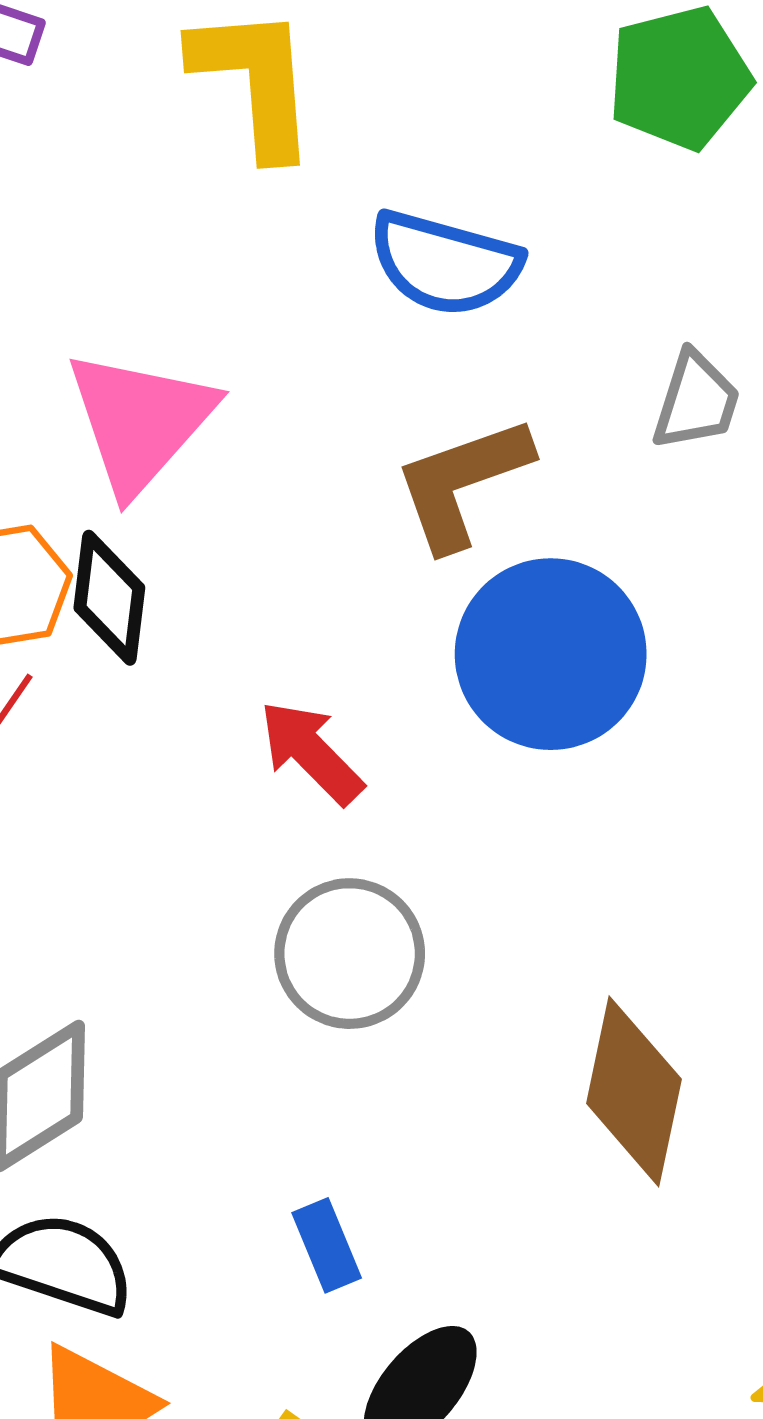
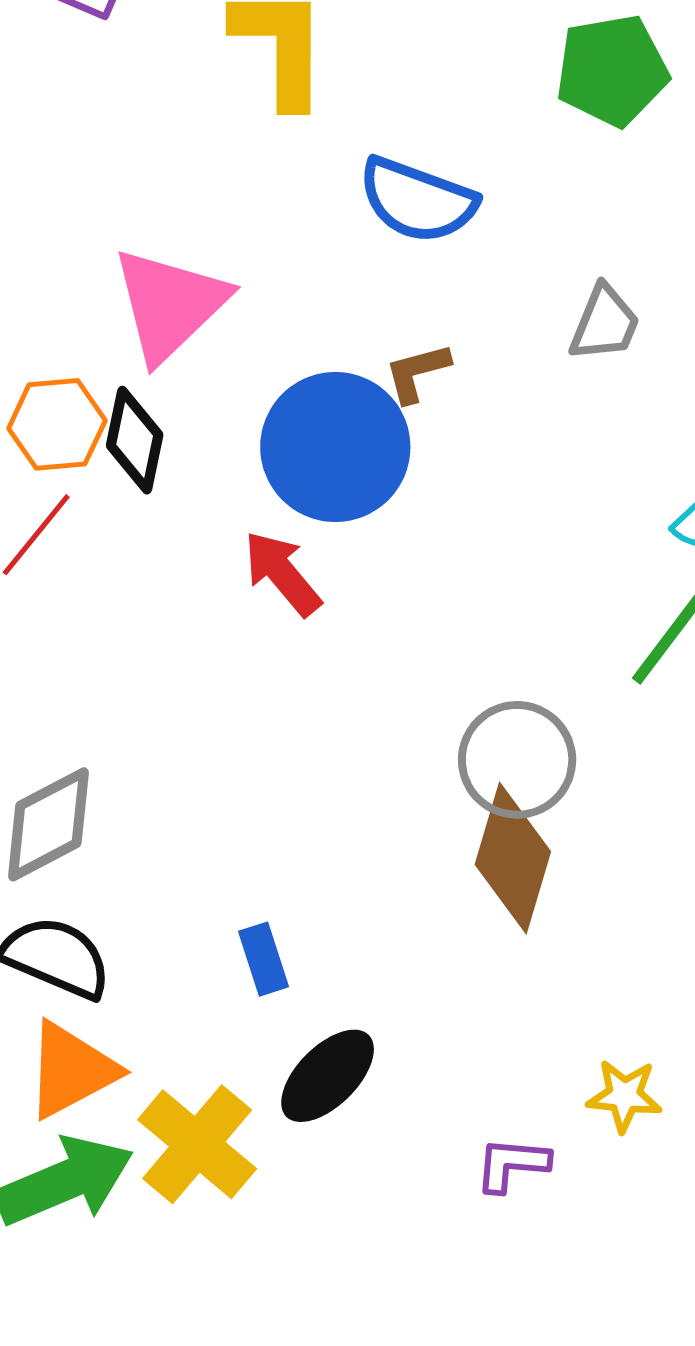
brown L-shape: (462, 483) -> (417, 373), size x0.6
blue circle: (551, 654) -> (335, 447), moved
gray circle: (350, 954) -> (517, 760), moved

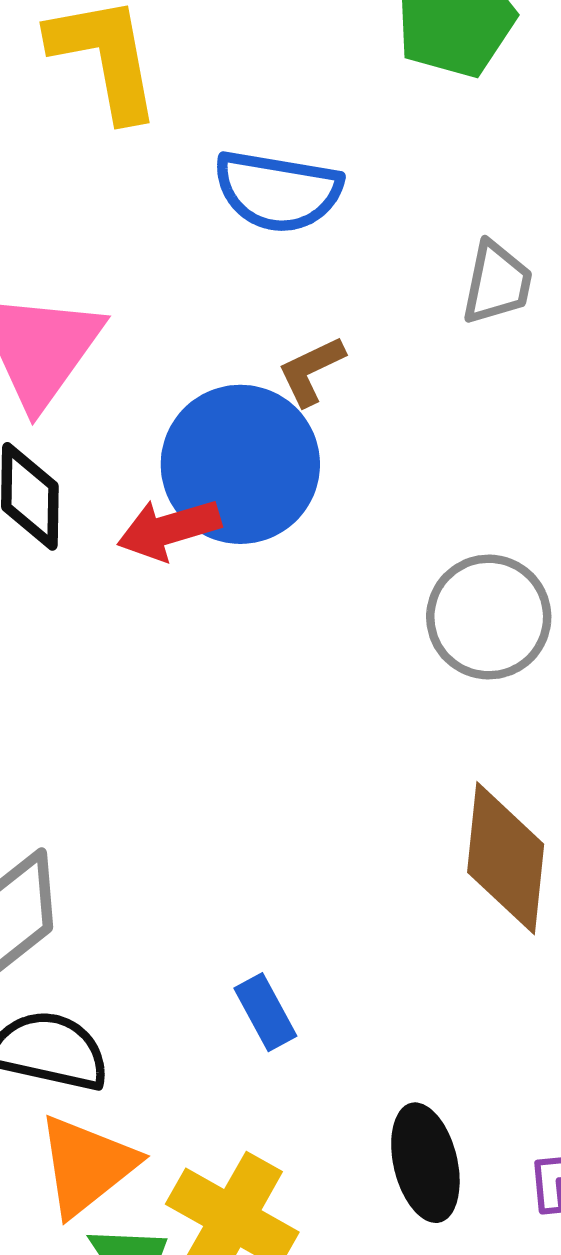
red arrow: (282, 573) -> (169, 529), moved, turned -56
gray circle: (517, 760) -> (489, 617), moved
black ellipse: (328, 1076) -> (425, 1163), moved, turned -48

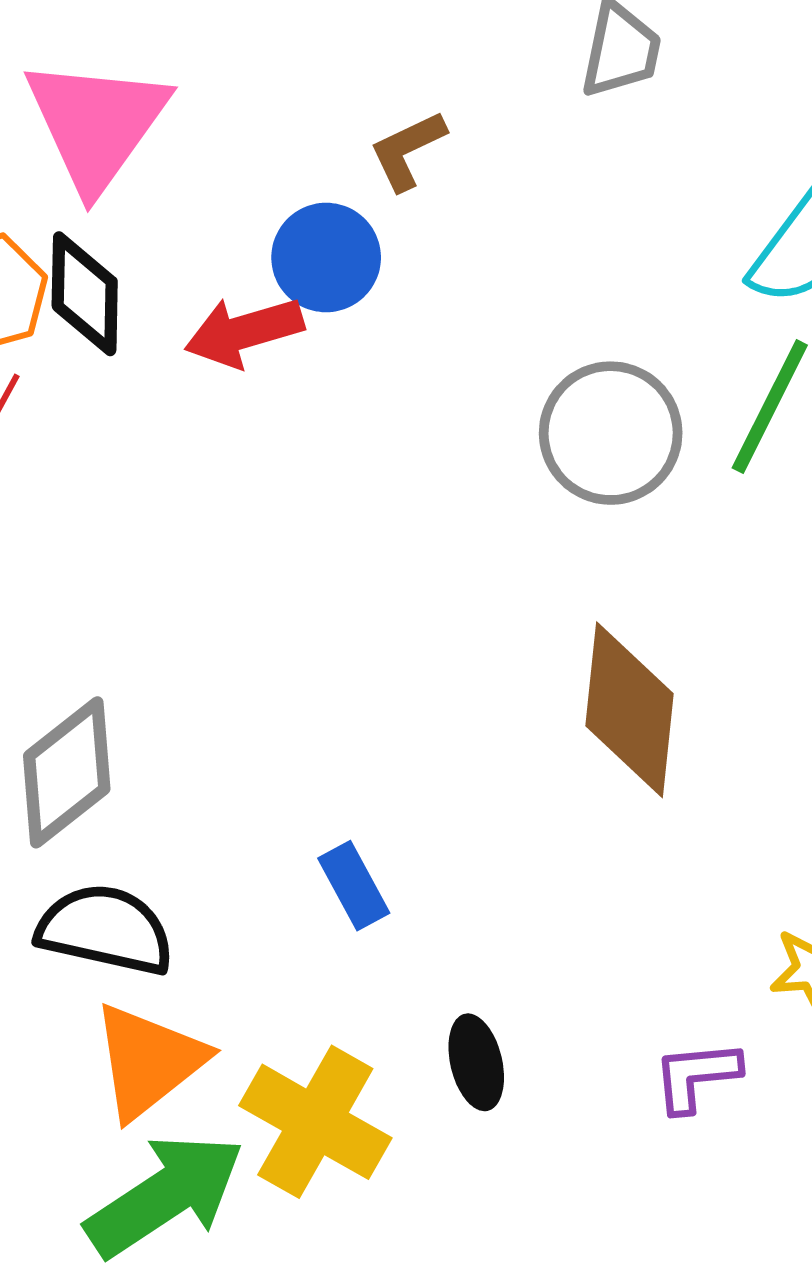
blue circle: (240, 464) -> (326, 258), size x0.6
black ellipse: (425, 1163) -> (476, 1062), moved, size x0.7

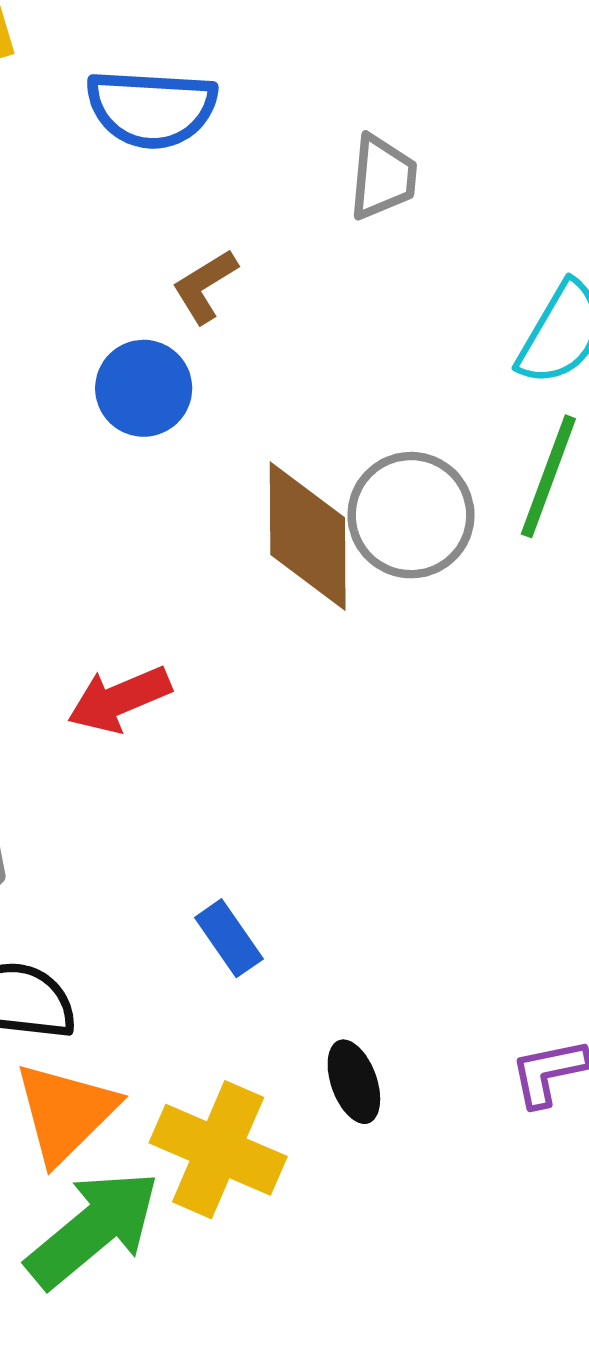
red arrow: (244, 332) -> (119, 699), moved
brown diamond: (629, 710) -> (308, 536), moved

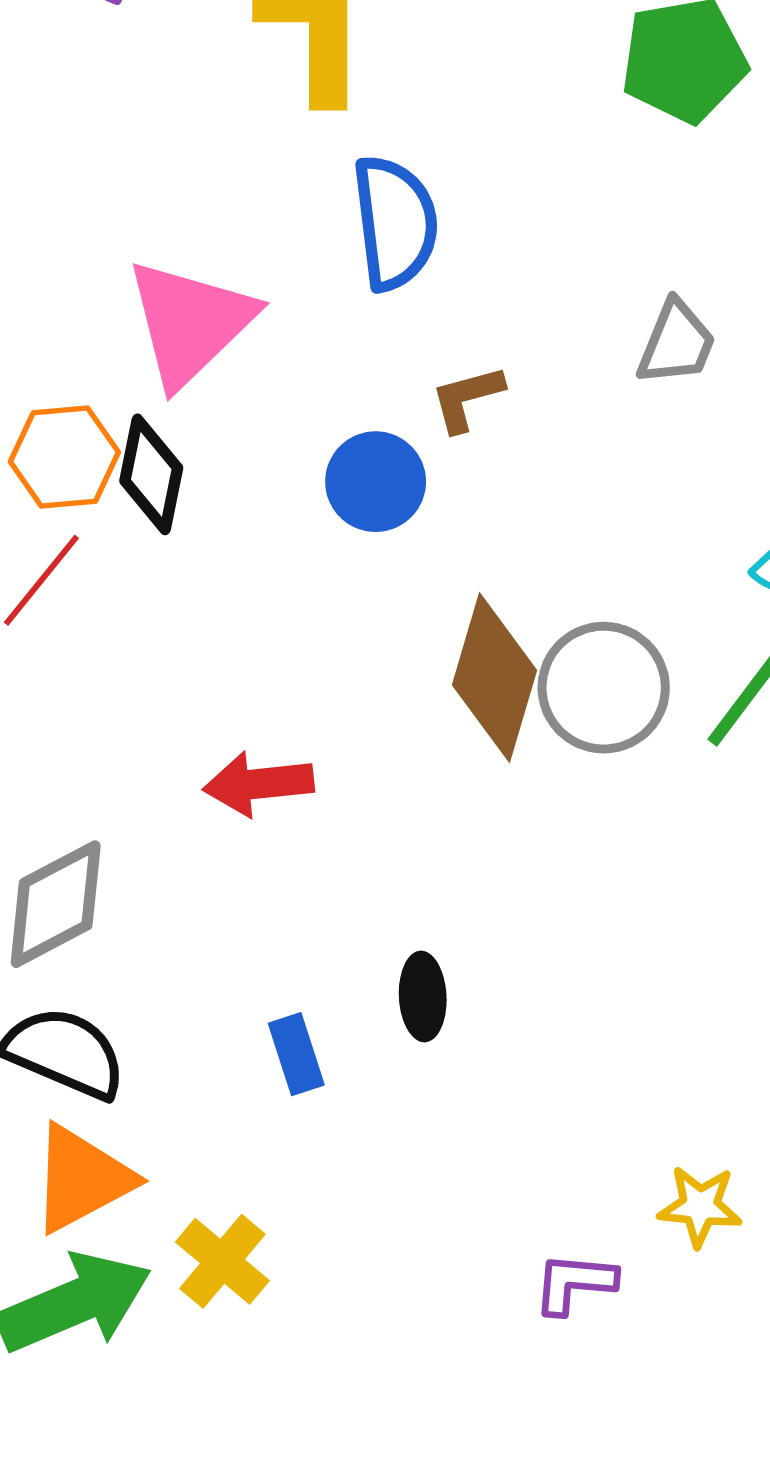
blue semicircle: (152, 109) -> (395, 223), moved, turned -117
black ellipse: (354, 1082) -> (423, 996), moved
yellow cross: (218, 1150) -> (222, 1261), size x0.7

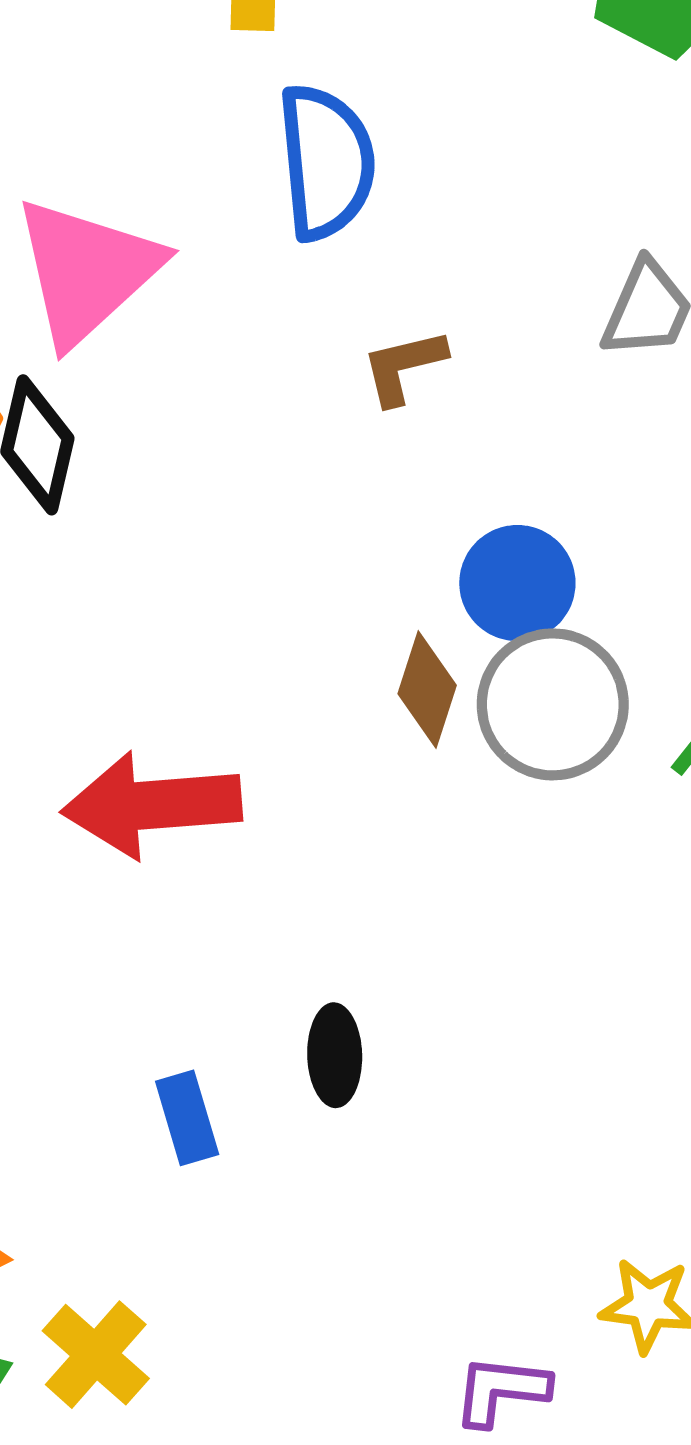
blue circle: (376, 482) -> (517, 583), moved
brown diamond: (495, 678) -> (427, 690), size x0.6
red arrow: (259, 784) -> (152, 805), size x1.4

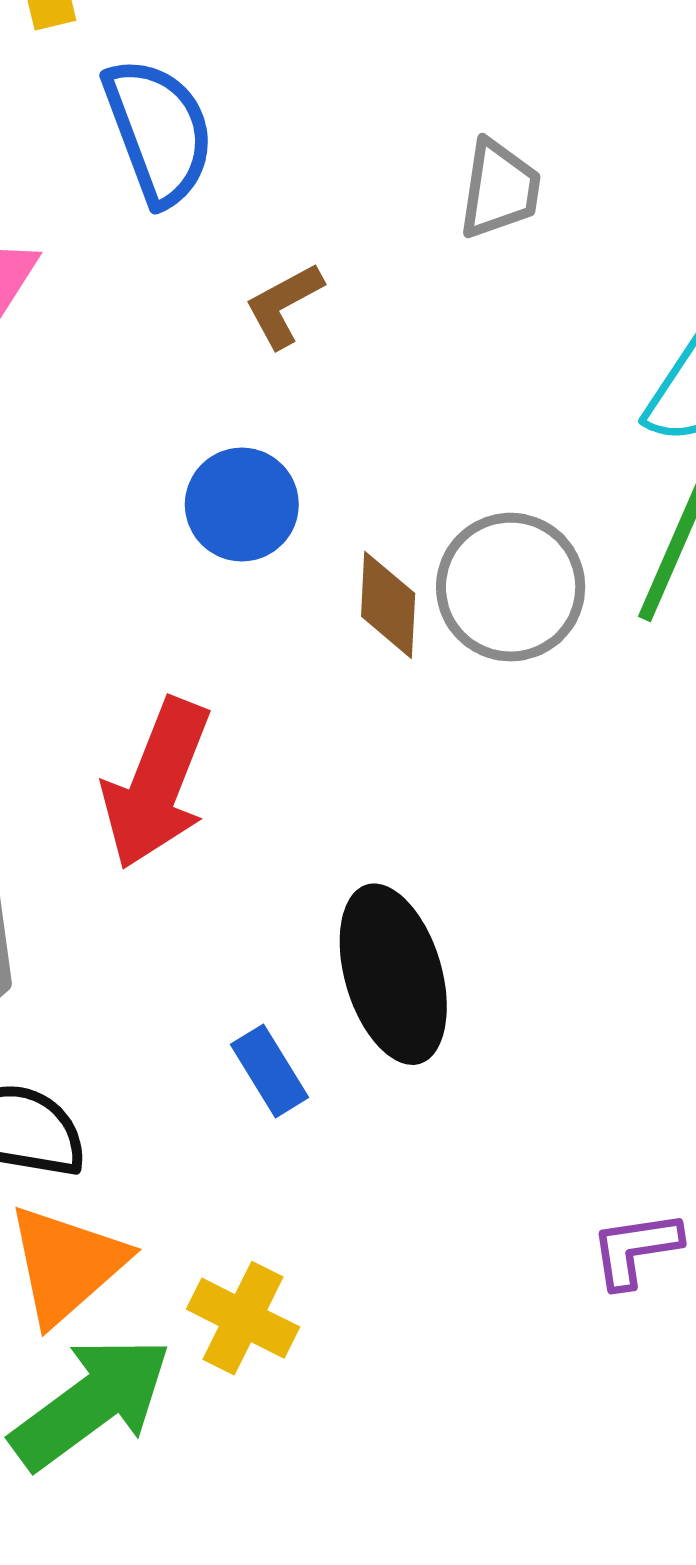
blue circle: (517, 583) -> (242, 505), moved
red arrow: (152, 805) -> (157, 784), turned -49
black ellipse: (335, 1055) -> (393, 974), size x1.8

